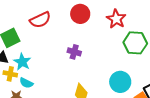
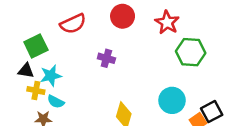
purple cross: (74, 52) -> (106, 58), moved
cyan star: (22, 62) -> (51, 76), turned 30

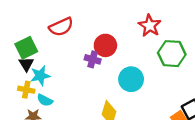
red circle: (123, 16) -> (105, 45), moved
black triangle: (26, 71) -> (26, 64), moved, turned 49
cyan circle: (172, 100) -> (131, 79), moved

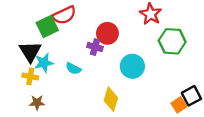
green square: (26, 48) -> (47, 27), moved
black triangle: (26, 64) -> (30, 51), size x1.5
cyan semicircle: (45, 100) -> (73, 69), moved

